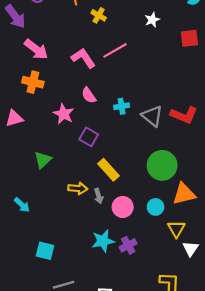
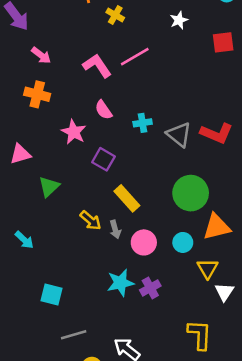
pink arrow: (36, 49) -> (41, 55), size x0.7
pink triangle: (14, 118) -> (20, 154), moved
yellow arrow: (78, 188) -> (91, 220), turned 36

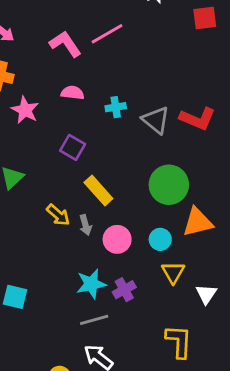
pink semicircle: (104, 110) -> (73, 93), turned 132
pink star: (74, 132) -> (25, 110), moved
yellow triangle: (208, 268) -> (173, 272), moved
gray line: (74, 335) -> (94, 320), moved

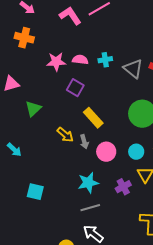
pink semicircle: (73, 93) -> (80, 60), moved
pink star: (25, 110) -> (56, 62), moved, turned -30
purple cross: (124, 290) -> (123, 187), moved

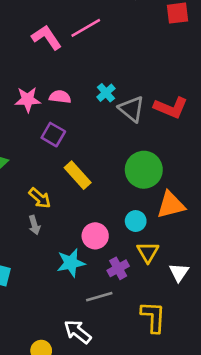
cyan cross: (105, 60) -> (106, 93), moved, turned -32
gray arrow: (84, 142) -> (34, 225), moved
pink circle: (106, 152) -> (95, 236), moved
gray line: (90, 208) -> (99, 297), moved

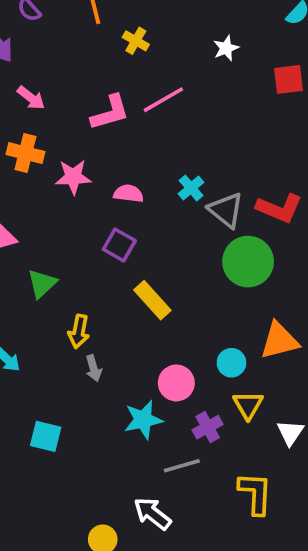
pink L-shape: (47, 37) -> (110, 113), turned 108
pink star: (28, 99) -> (73, 177), moved
green circle: (144, 170) -> (248, 262), moved
yellow arrow: (40, 198) -> (79, 331), moved, turned 60

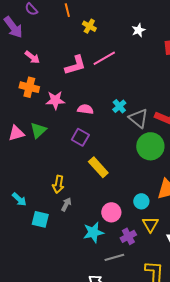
green triangle: (42, 284) -> (38, 130), moved
gray arrow: (94, 368) -> (66, 204), turned -136
cyan square: (46, 436) -> (40, 219), moved

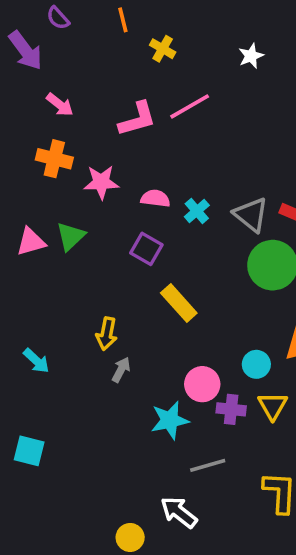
cyan cross: (119, 106) -> (197, 211), moved
cyan square: (40, 219) -> (29, 451), moved
purple cross: (128, 236) -> (231, 409), moved, turned 35

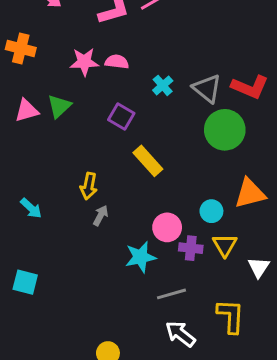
orange cross: (54, 159) -> (21, 48), moved
pink semicircle: (155, 198) -> (117, 62), moved
white arrow: (179, 512) -> (180, 334), moved

